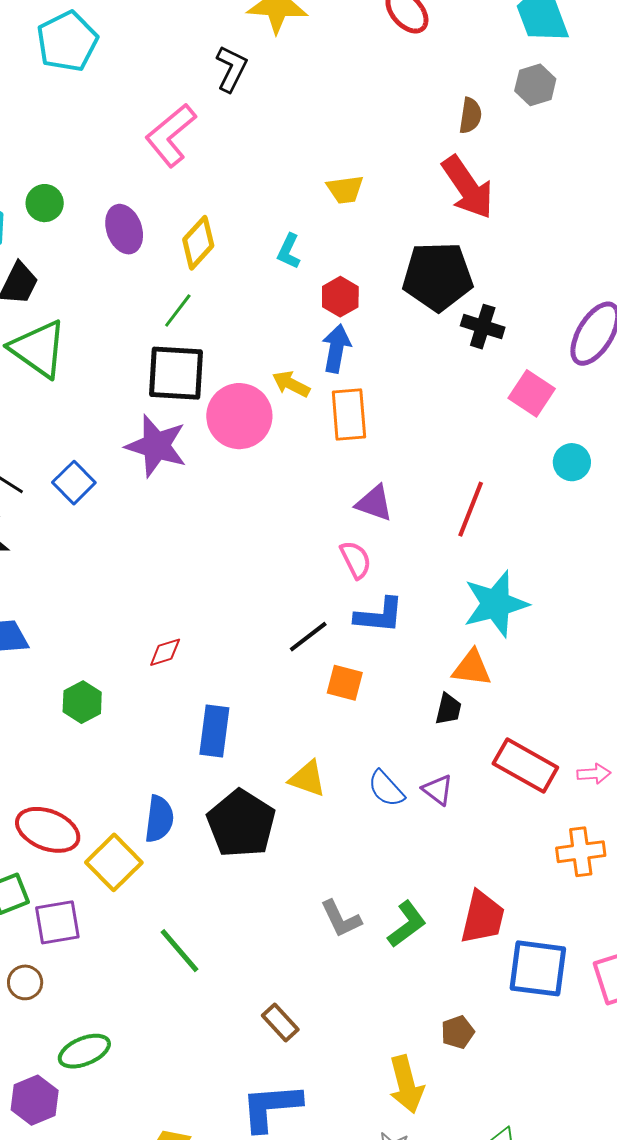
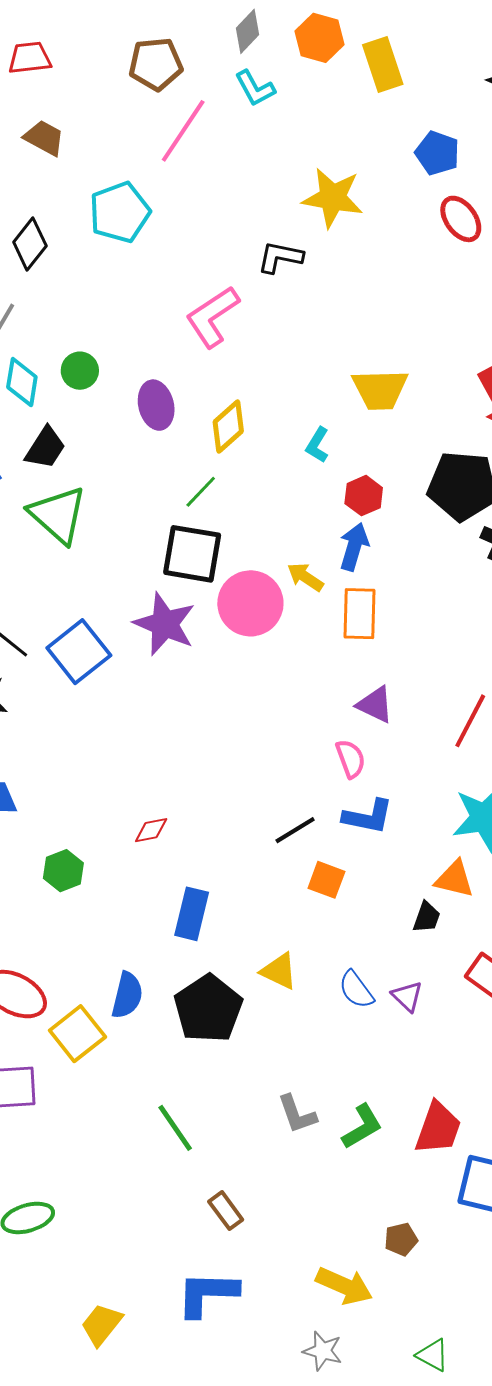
black L-shape: (231, 69) -> (280, 257), turned -111
yellow trapezoid: (345, 189) -> (380, 389), size x1.5
blue square: (74, 483) -> (79, 652), size x1.5
green line: (179, 951) -> (175, 1128), moved
yellow arrow: (406, 1084) -> (344, 1286), turned -58

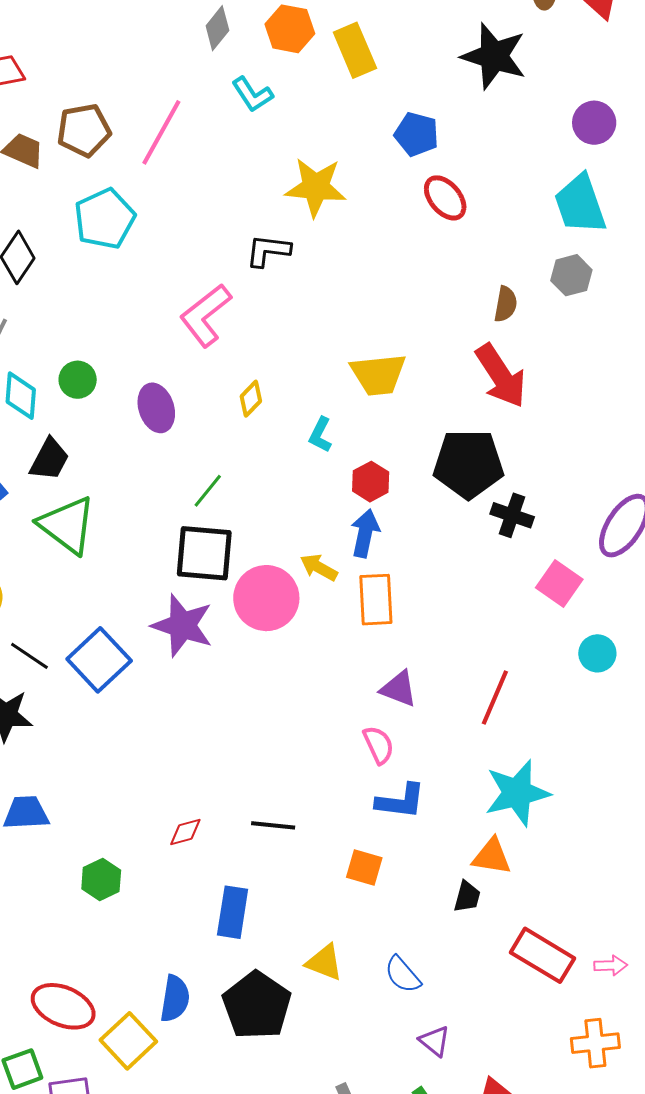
brown pentagon: (156, 64) -> (84, 130), moved
cyan L-shape: (255, 88) -> (252, 94), moved
yellow diamond: (228, 427) -> (251, 399), moved, size x0.7
black line: (295, 830) -> (273, 825), moved, turned 42
purple triangle: (407, 996) -> (435, 1041), moved

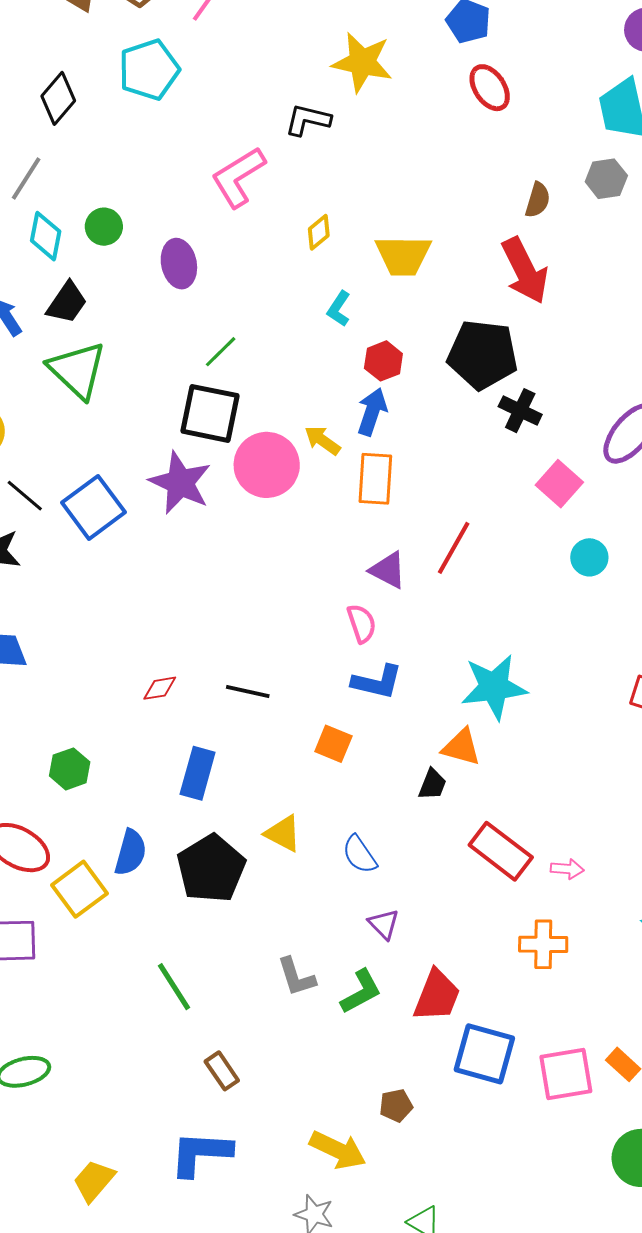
yellow diamond: (251, 399) -> (319, 232), moved
red line: (495, 698) -> (454, 548), moved
green hexagon: (101, 880) -> (70, 769), moved

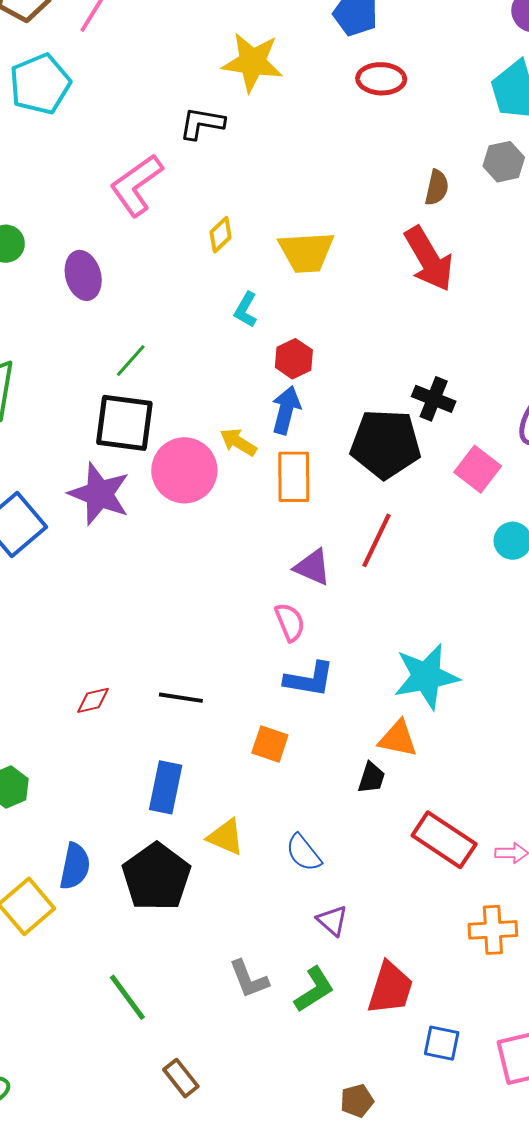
red ellipse: (490, 88) -> (381, 79), turned -51
black pentagon: (483, 355) -> (385, 444), moved
blue rectangle: (198, 773) -> (166, 787), moved
blue square: (484, 1054) -> (442, 1043), size x0.6

